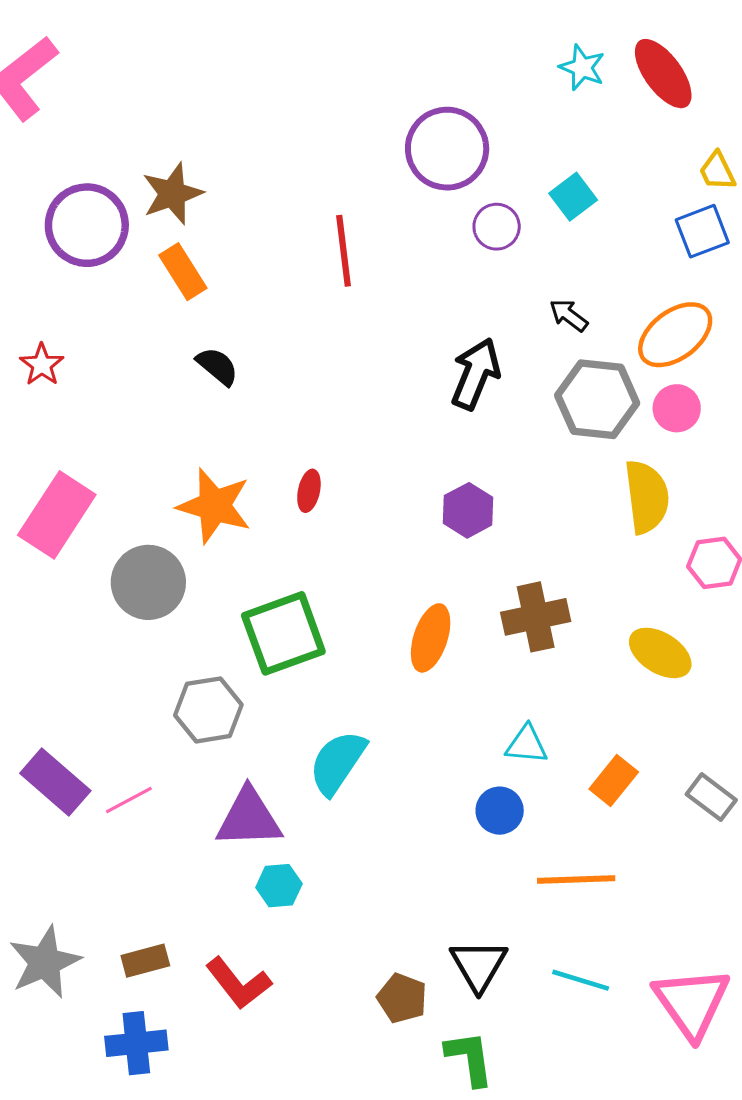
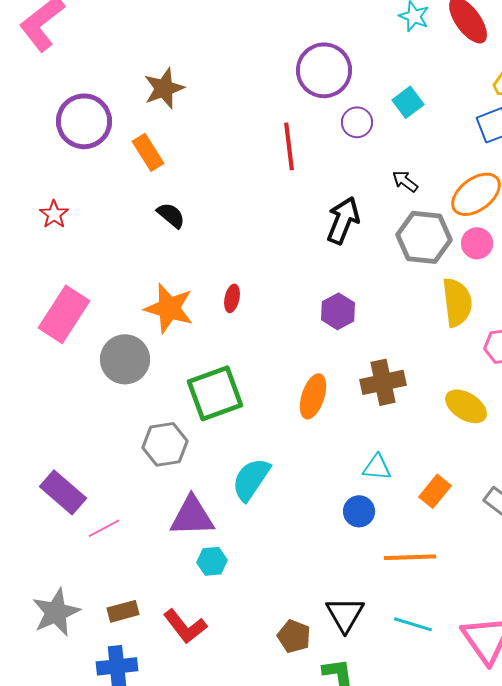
brown star: (172, 194) -> (164, 88), moved
red line: (343, 251) -> (289, 146), moved
pink line: (129, 800) -> (104, 528), moved

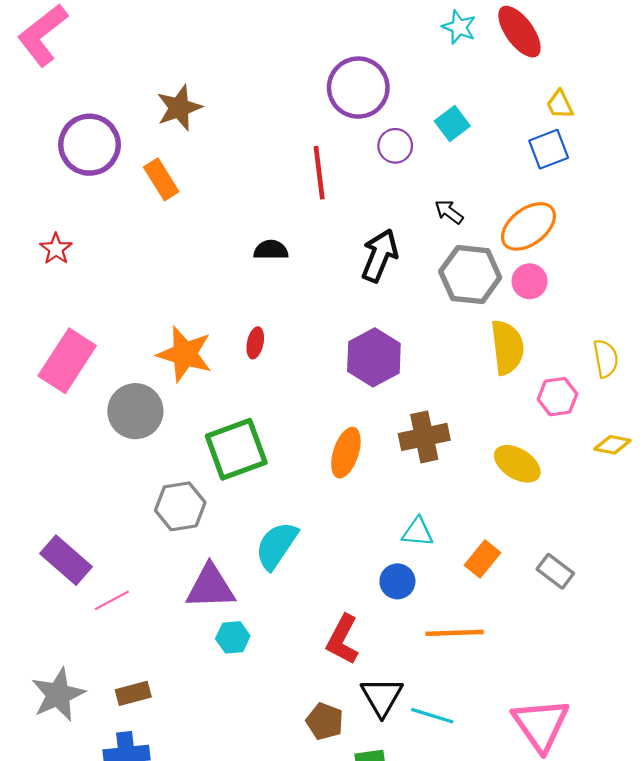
black semicircle: (171, 215) -> (271, 250), moved, turned -40
purple hexagon: (338, 311) -> (374, 357), size x1.4
cyan line: (413, 624) -> (432, 716), moved
red L-shape: (185, 626) -> (343, 640), moved, turned 66

